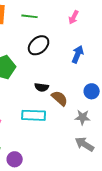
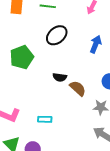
cyan rectangle: (34, 115) -> (45, 119), moved, size x0.6

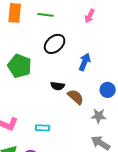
blue arrow: (96, 44) -> (85, 62), moved
green pentagon: (22, 57) -> (20, 66), turned -30

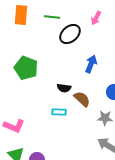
black ellipse: (55, 44) -> (70, 34), moved
cyan rectangle: (43, 128) -> (59, 112), moved

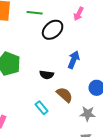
black semicircle: (64, 88) -> (47, 75), moved
cyan rectangle: (59, 112) -> (42, 108), turned 48

